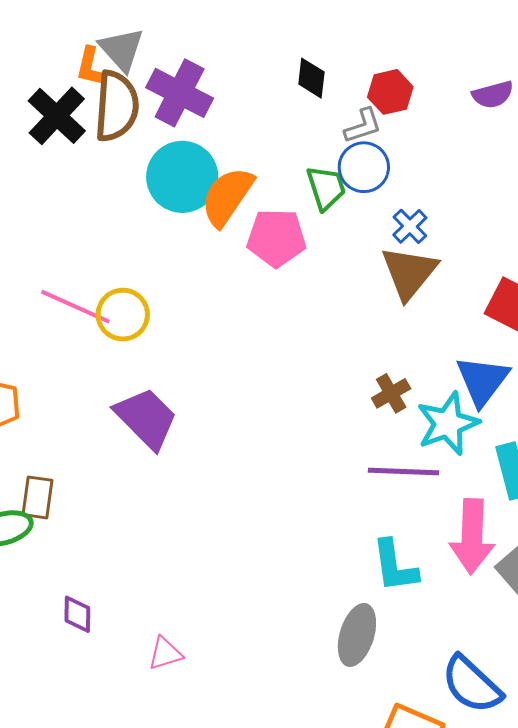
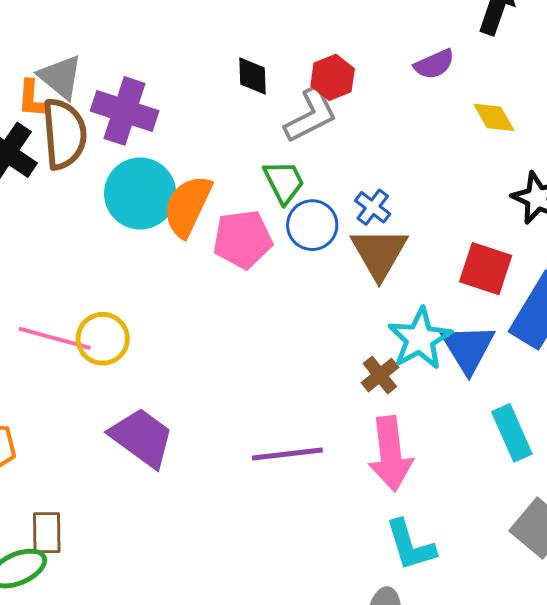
gray L-shape: (363, 126) -> (311, 115), size x1.5
blue circle: (364, 167) -> (312, 225), moved
cyan star: (448, 424) -> (420, 339), moved
purple line: (404, 471) -> (287, 454), moved
pink arrow: (472, 536) -> (390, 454), moved

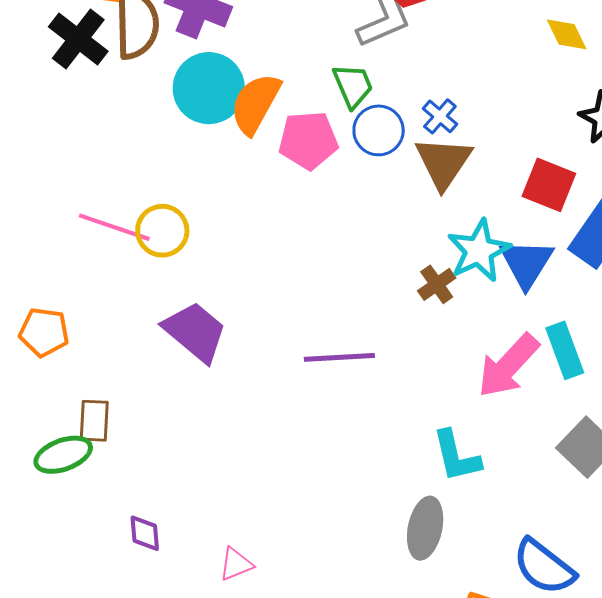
pink arrow: (390, 454) -> (508, 366), moved, turned 46

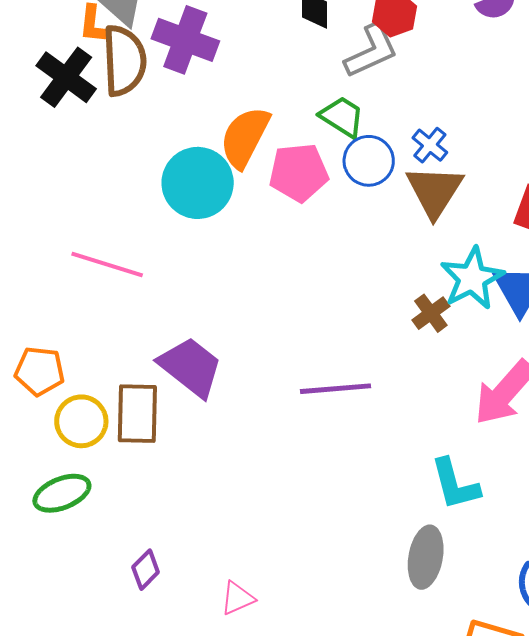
green trapezoid: (353, 86) -> (342, 117), turned -33
cyan circle: (209, 88) -> (198, 183), moved
yellow circle: (162, 231) -> (81, 421), moved
brown rectangle: (94, 421) -> (137, 414), moved, size x1.4
purple diamond: (145, 533) -> (146, 570), turned 51

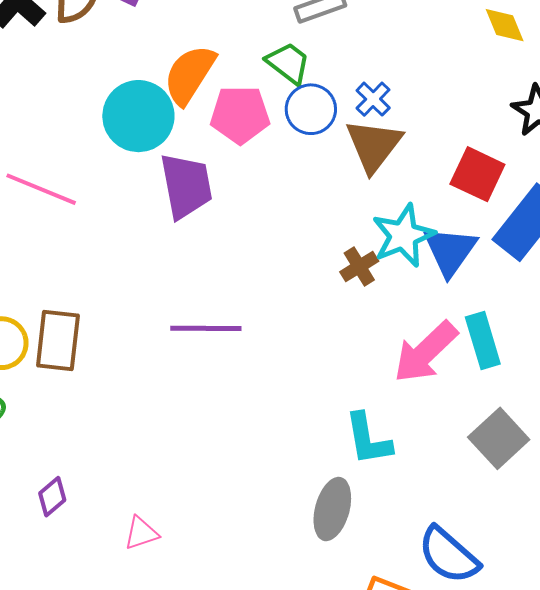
purple trapezoid: (191, 367) -> (186, 186), moved, turned 36
purple line: (336, 389) -> (206, 328), moved

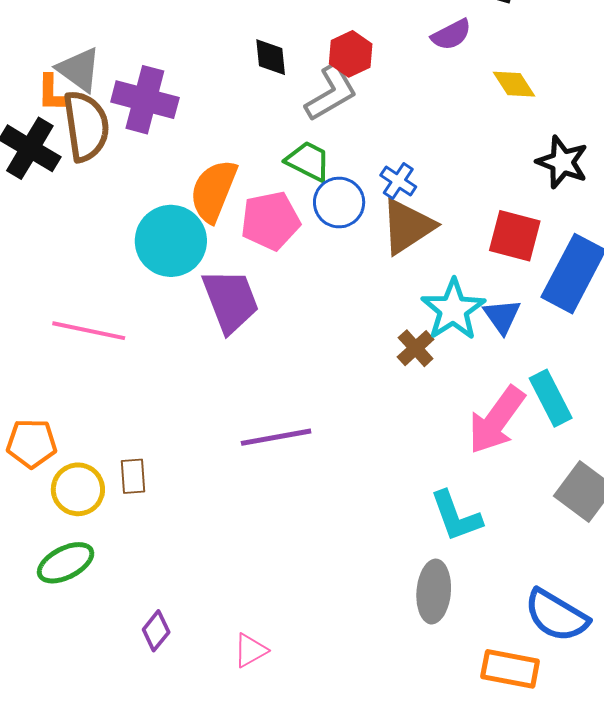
brown triangle: (374, 145) -> (407, 226), turned 30
blue triangle: (450, 251) -> (502, 316), size x0.7
brown rectangle: (58, 340) -> (133, 476), size x0.6

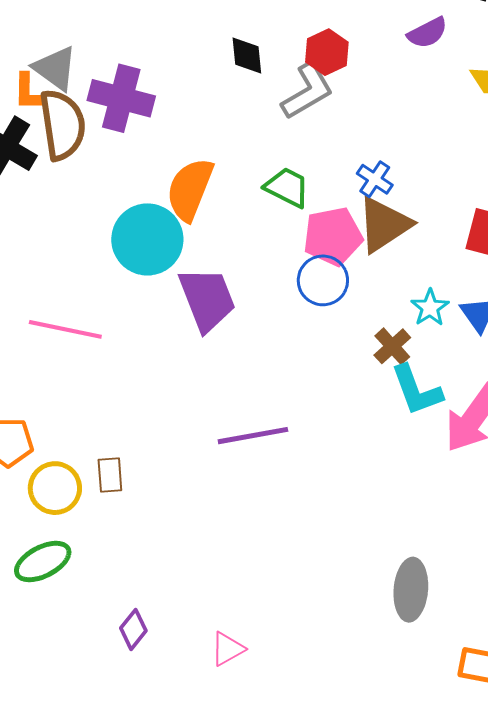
green trapezoid: (308, 161) -> (287, 187), moved
blue circle: (339, 202) -> (323, 280), moved
pink pentagon: (270, 221) -> (333, 236), moved
cyan star: (453, 310) -> (430, 308), size x0.6
cyan L-shape: (456, 516) -> (416, 390), moved

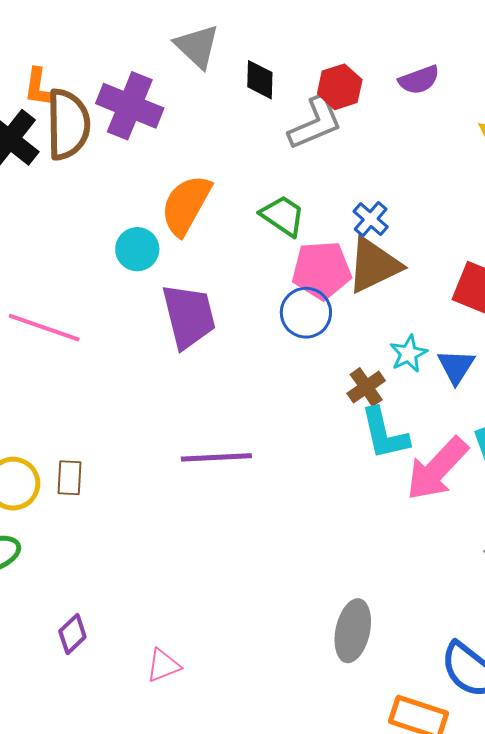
purple semicircle: (427, 33) -> (419, 80), moved
gray triangle: (55, 68) -> (197, 46), moved
cyan circle: (147, 239) -> (137, 249), size x0.6

